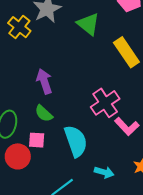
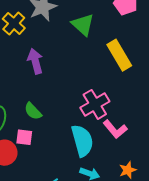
purple arrow: (44, 81) -> (35, 61), moved
cyan semicircle: (76, 141) -> (82, 141), moved

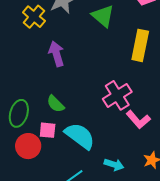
yellow rectangle: (119, 55) -> (140, 45), turned 44
cyan semicircle: (82, 141) -> (80, 136), moved, turned -36

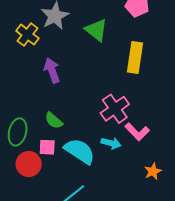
cyan arrow: (114, 165) -> (111, 143), moved

